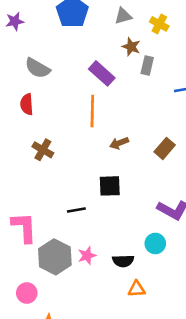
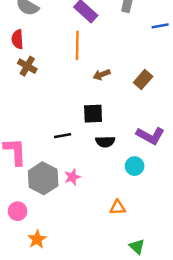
brown cross: (43, 150) -> (27, 66), moved
black semicircle: (123, 261) -> (105, 142), moved

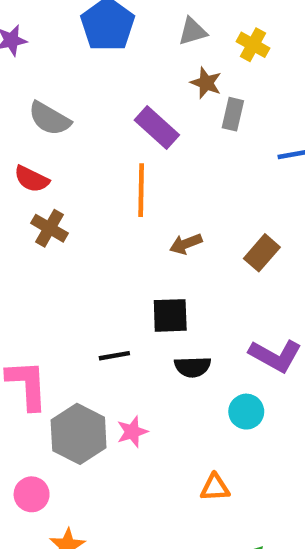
red semicircle: (17, 39) -> (32, 179), turned -60

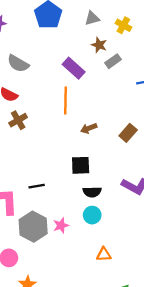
gray rectangle: (233, 114) -> (113, 61), turned 42
brown cross: (49, 228) -> (18, 120), turned 30
black line: (114, 356) -> (37, 186), moved
cyan circle: (246, 412) -> (92, 215), moved

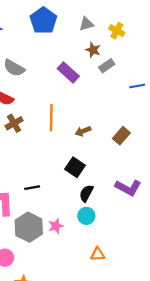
orange line: (66, 100) -> (51, 118), moved
black square: (81, 165) -> (75, 167), turned 36
black semicircle: (92, 192) -> (86, 193), turned 120

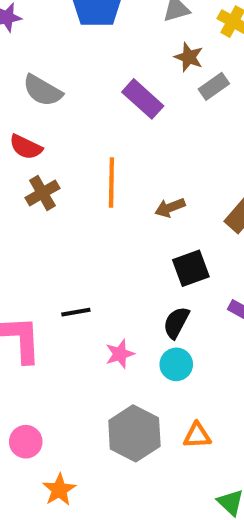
black square: (75, 167) -> (191, 268), moved, turned 36
pink star: (56, 226) -> (120, 354), moved
gray hexagon: (29, 227) -> (134, 433), moved

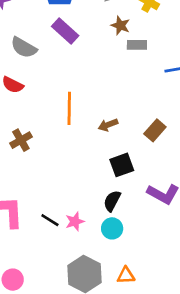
gray rectangle: (214, 86) -> (137, 45), turned 36
purple rectangle: (143, 99) -> (65, 31), moved
brown cross: (42, 193) -> (21, 140), moved
black line: (76, 312) -> (50, 220), moved, turned 42

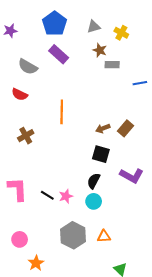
brown arrow: (108, 125) -> (103, 128), moved
black square: (122, 165) -> (101, 154), turned 36

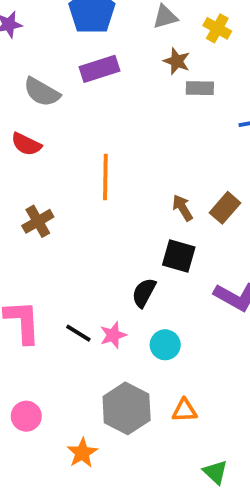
purple rectangle: (59, 54) -> (100, 69), turned -60
brown arrow: (103, 128) -> (183, 208), turned 80
black semicircle: (94, 181) -> (144, 293), moved
orange star: (36, 263) -> (82, 453), moved

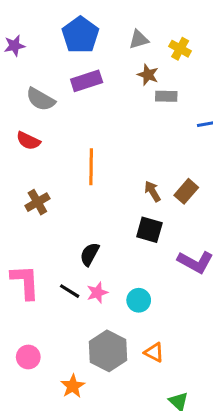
black semicircle: (144, 293) -> (90, 254), moved
orange triangle: (184, 410) -> (154, 352), turned 30

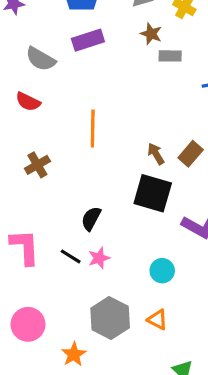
black square: (149, 230) -> (153, 193), size x1.4
cyan circle: (139, 300) -> (162, 271), moved
pink circle: (28, 357) -> (28, 324), size x1.4

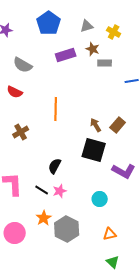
purple rectangle: (88, 40) -> (66, 55), moved
orange triangle: (157, 320) -> (110, 234), moved, turned -40
orange star: (74, 354) -> (44, 218), moved

